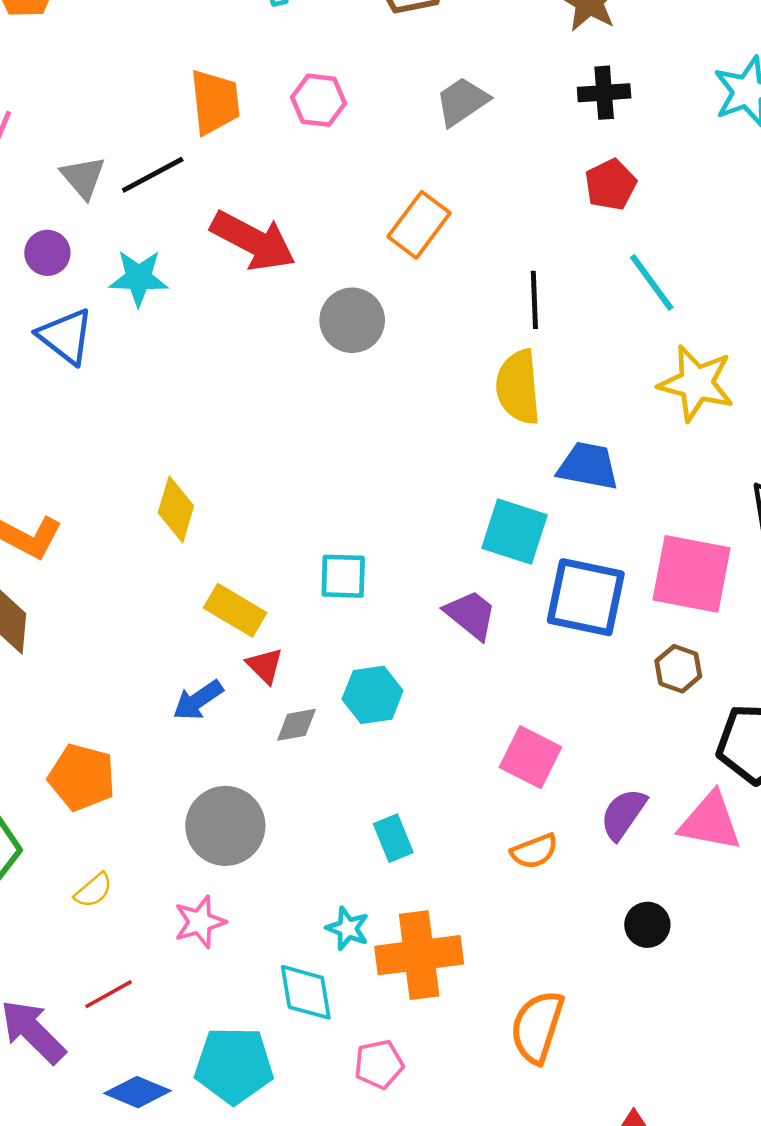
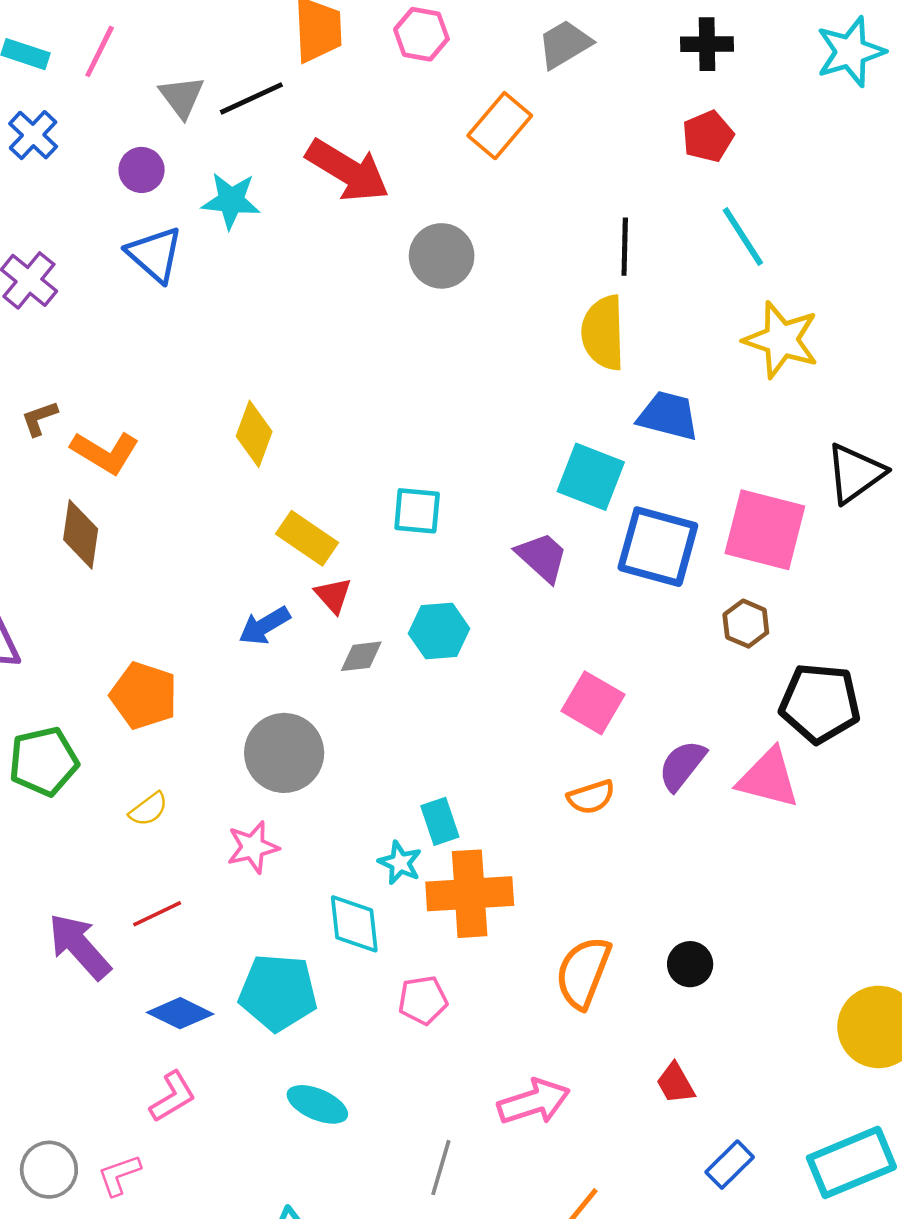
orange rectangle: (419, 225) -> (500, 126), moved
cyan rectangle: (393, 838) -> (440, 821), moved
black circle: (647, 925) -> (690, 964), moved

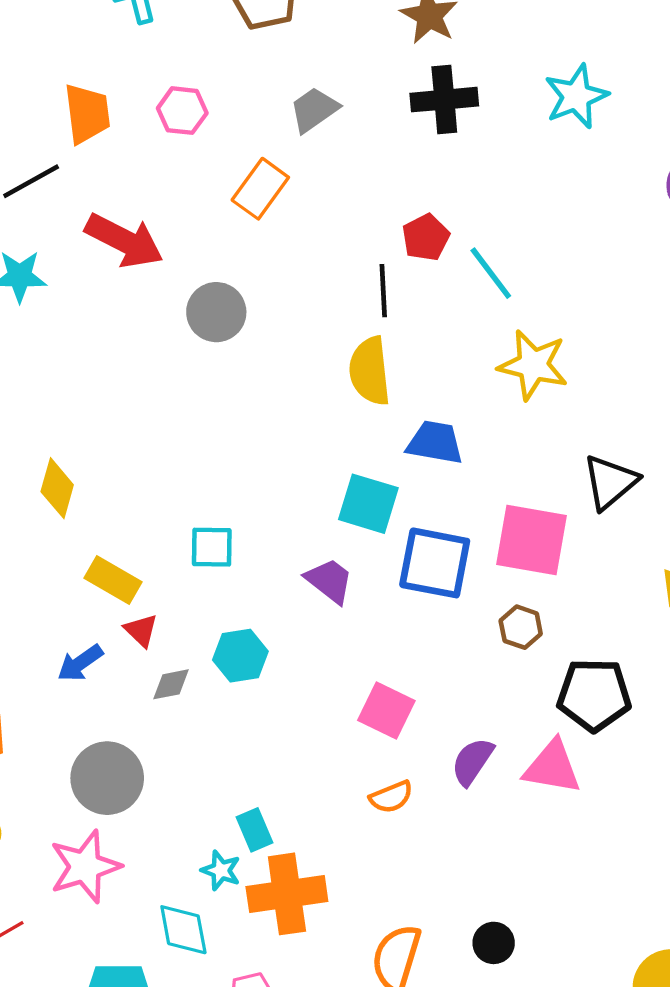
black cross: (707, 44) -> (444, 100), size x1.4
red pentagon: (708, 136) -> (426, 237), moved
pink star: (253, 847) -> (85, 867), size x1.5

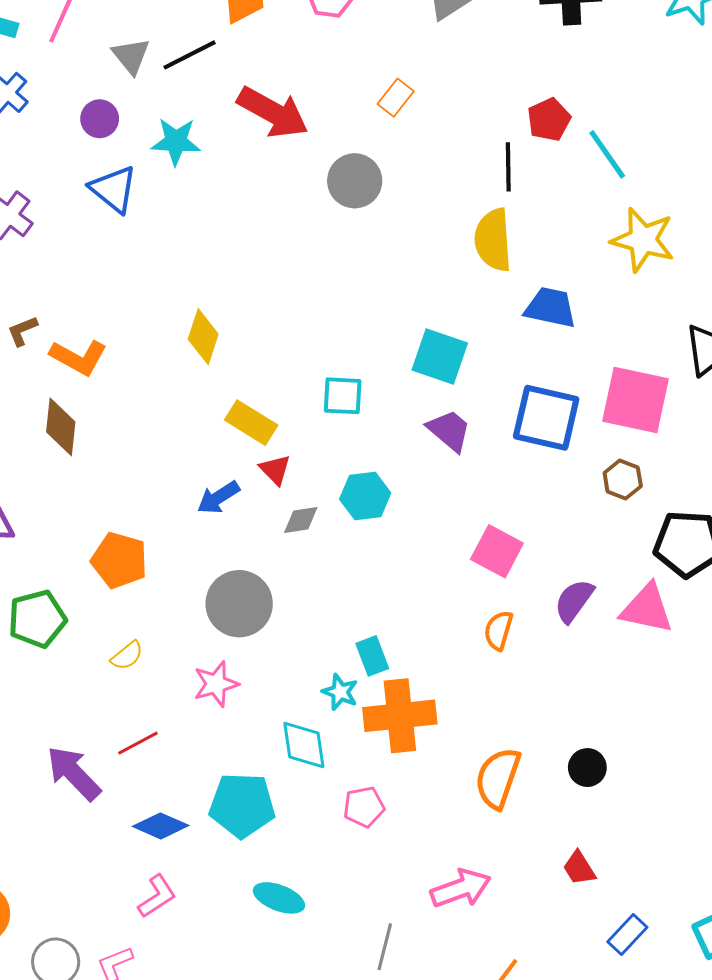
orange rectangle: (260, 189) -> (396, 98), moved, size x0.7
cyan square: (368, 504) -> (440, 356), moved
orange semicircle: (391, 797) -> (498, 630), turned 126
pink star: (85, 867) -> (216, 684), size x0.7

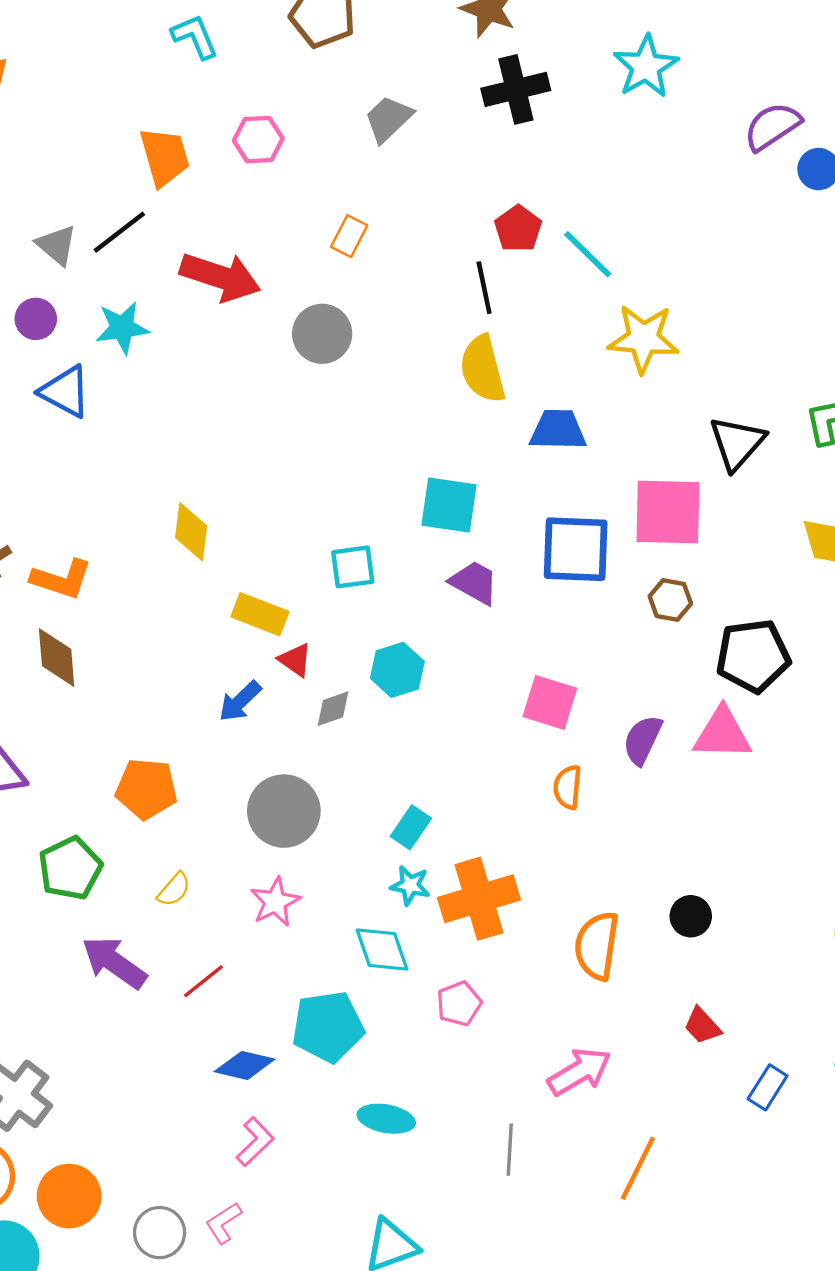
cyan rectangle: (372, 656) -> (411, 827), moved, turned 66
purple arrow: (74, 773) -> (114, 962), moved

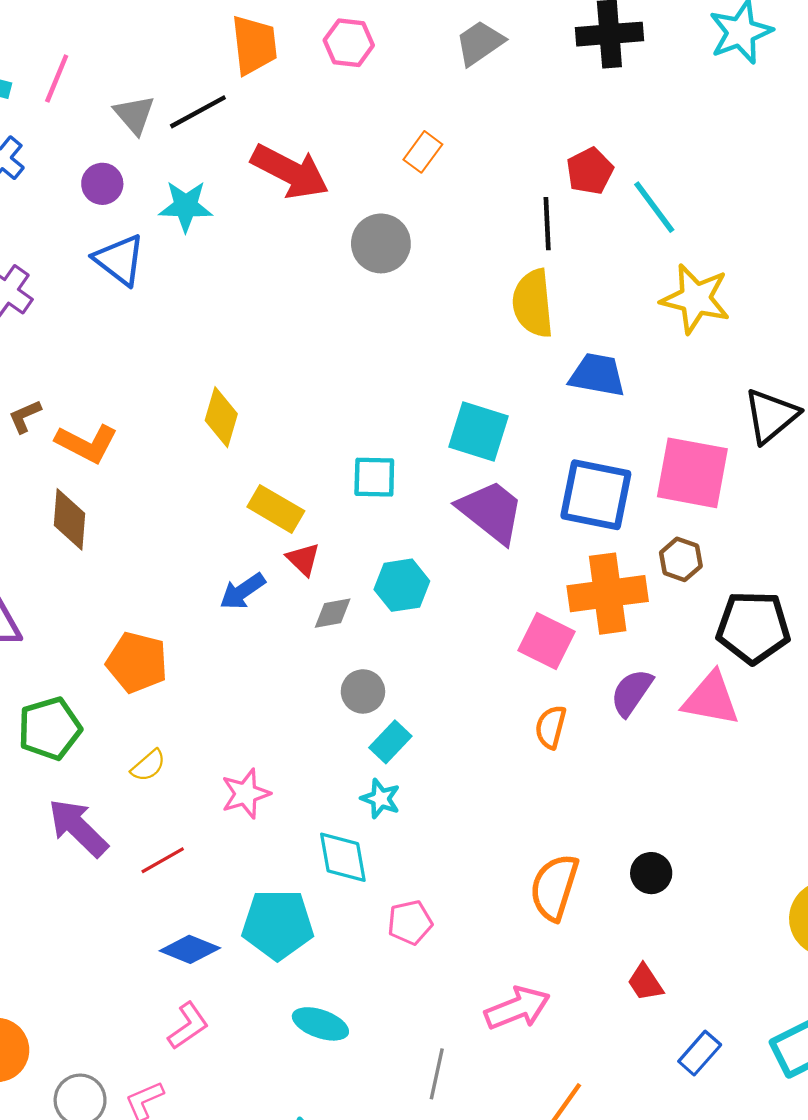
purple trapezoid: (474, 583) -> (491, 511), size x1.4
gray circle: (284, 811) -> (363, 691), moved, size x0.6
orange cross: (479, 899) -> (608, 594), moved

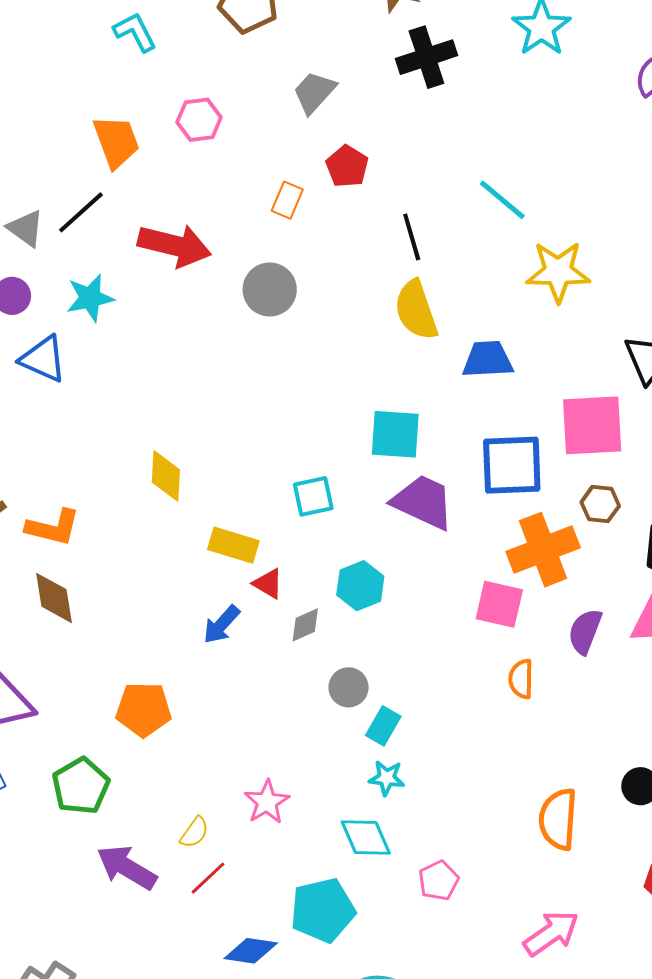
red pentagon: (590, 171) -> (347, 166), moved
yellow semicircle: (148, 766) -> (194, 833), moved

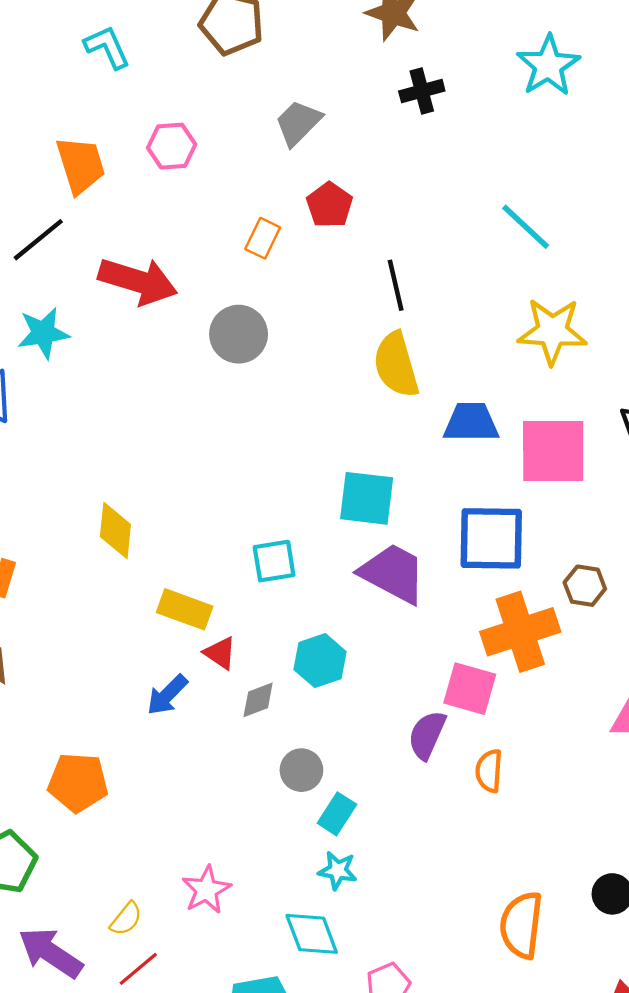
black cross: (426, 57) -> (422, 91), size x0.7
cyan line: (502, 200) -> (526, 227), moved
pink square: (592, 425) -> (553, 451), moved
purple semicircle: (585, 631) -> (427, 735), moved

